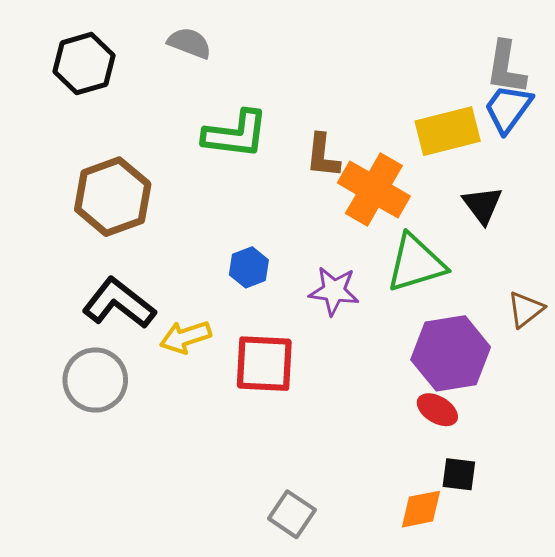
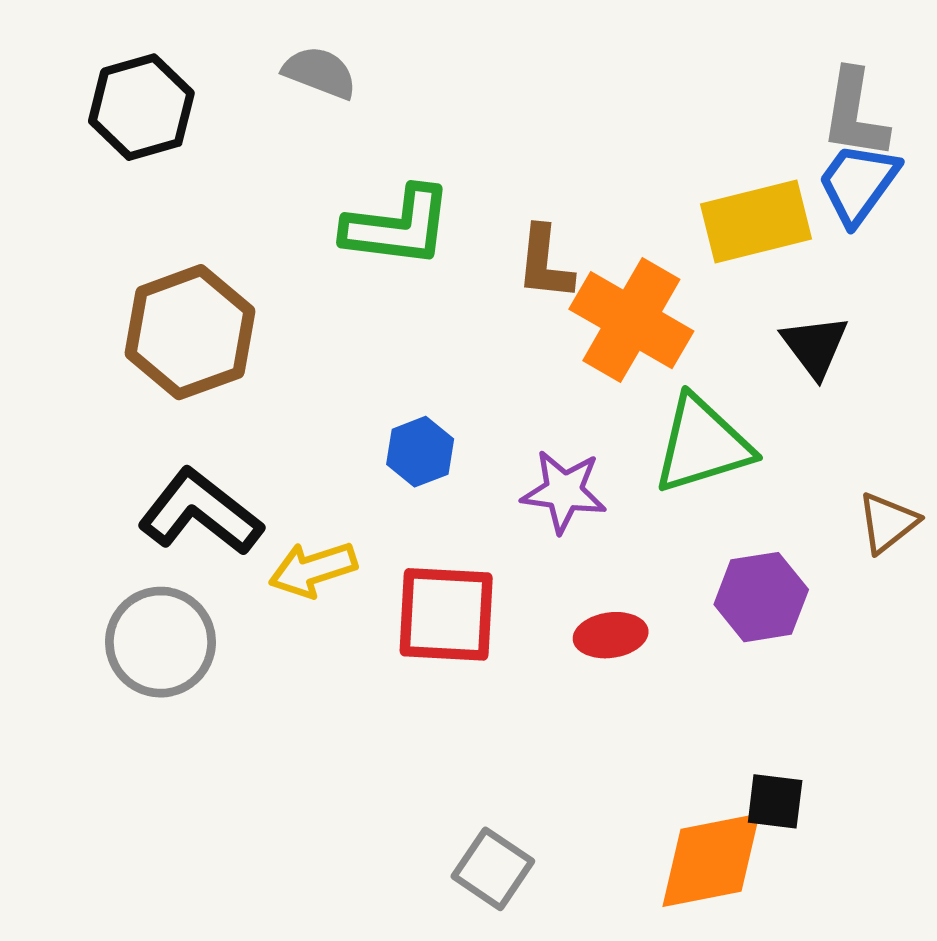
purple hexagon: (451, 353) -> (761, 597), size x0.7
red ellipse: (437, 410) -> (611, 635), moved, turned -39
orange diamond: (421, 509) -> (711, 860), size x1.5

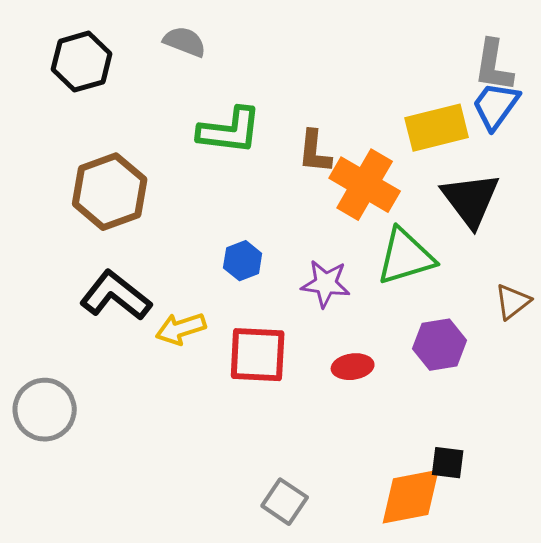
black triangle: (815, 346) -> (471, 200), size x1.5
gray circle: (161, 642) -> (45, 410), moved

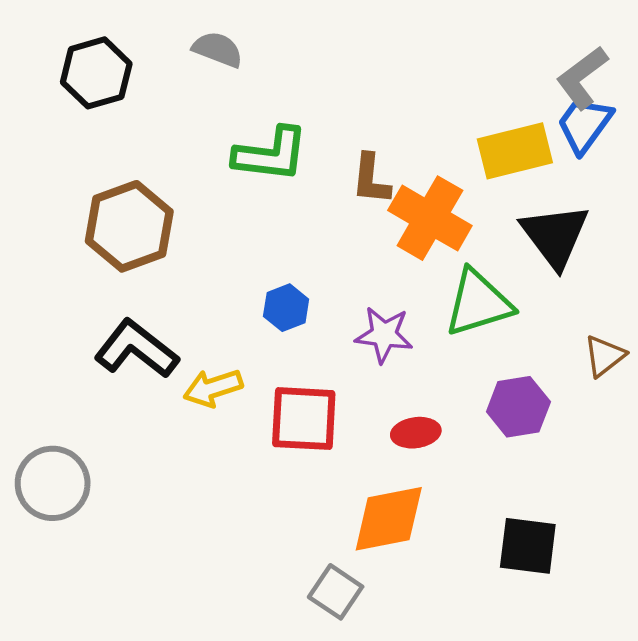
gray L-shape: (494, 66) -> (582, 78), turned 44
black square: (448, 463) -> (528, 546), size x1.5
orange diamond: (411, 497) -> (389, 519), moved

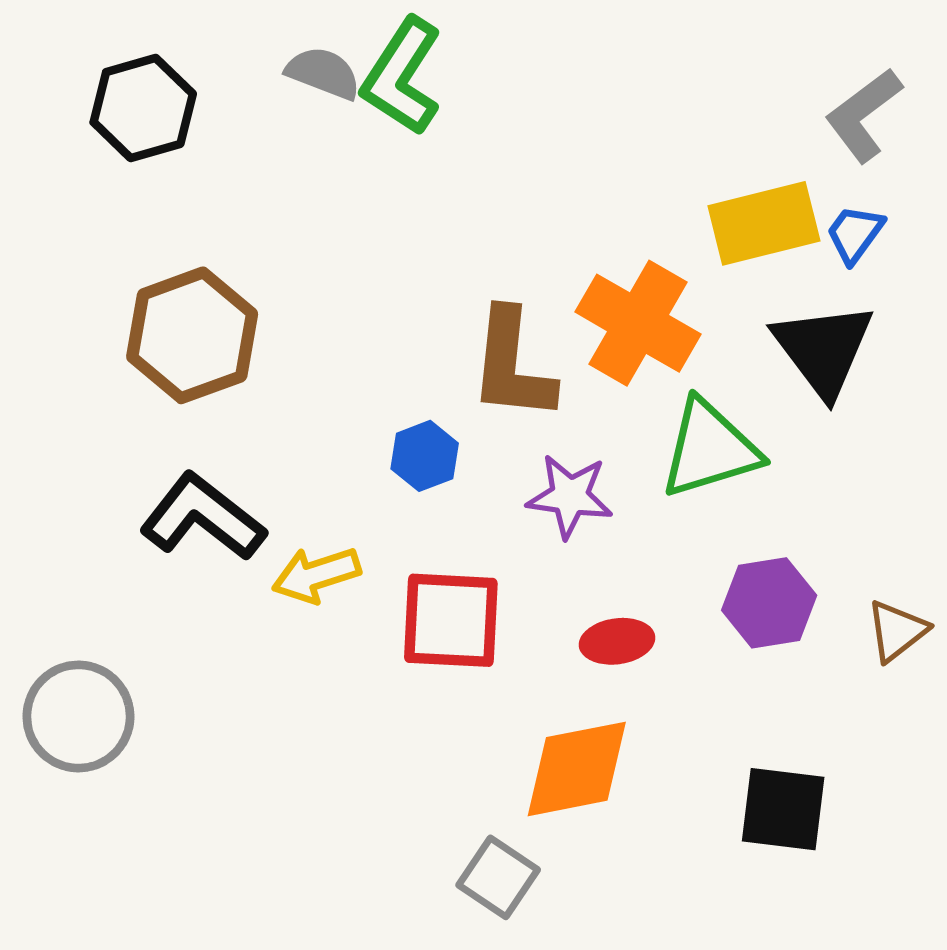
blue trapezoid: (584, 125) -> (855, 234), moved, size x0.7
green L-shape: (271, 154) -> (402, 77), moved, turned 116
brown L-shape: (371, 179) -> (512, 365), moved, size x1.5
brown triangle: (604, 356) -> (897, 631), moved

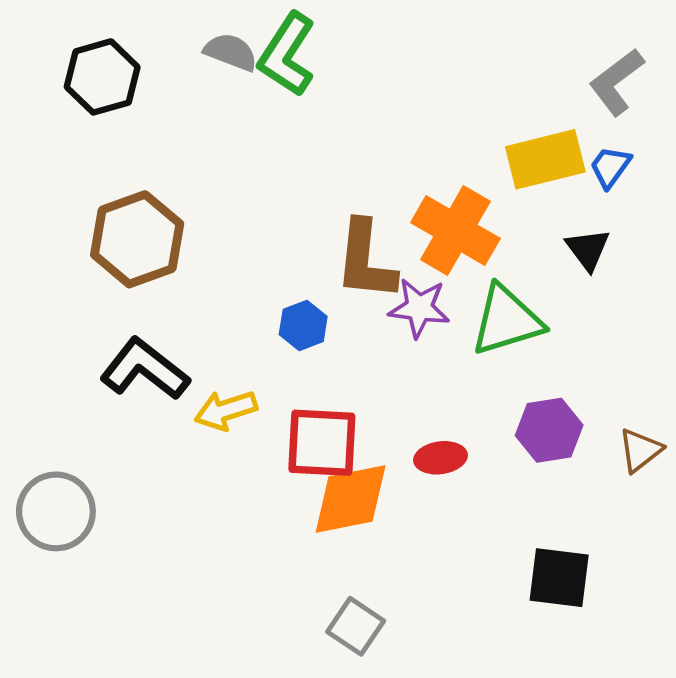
black triangle: (823, 349) -> (588, 249), size x0.6
purple star: (570, 496) -> (419, 308), moved
orange diamond: (577, 769) -> (351, 499), moved

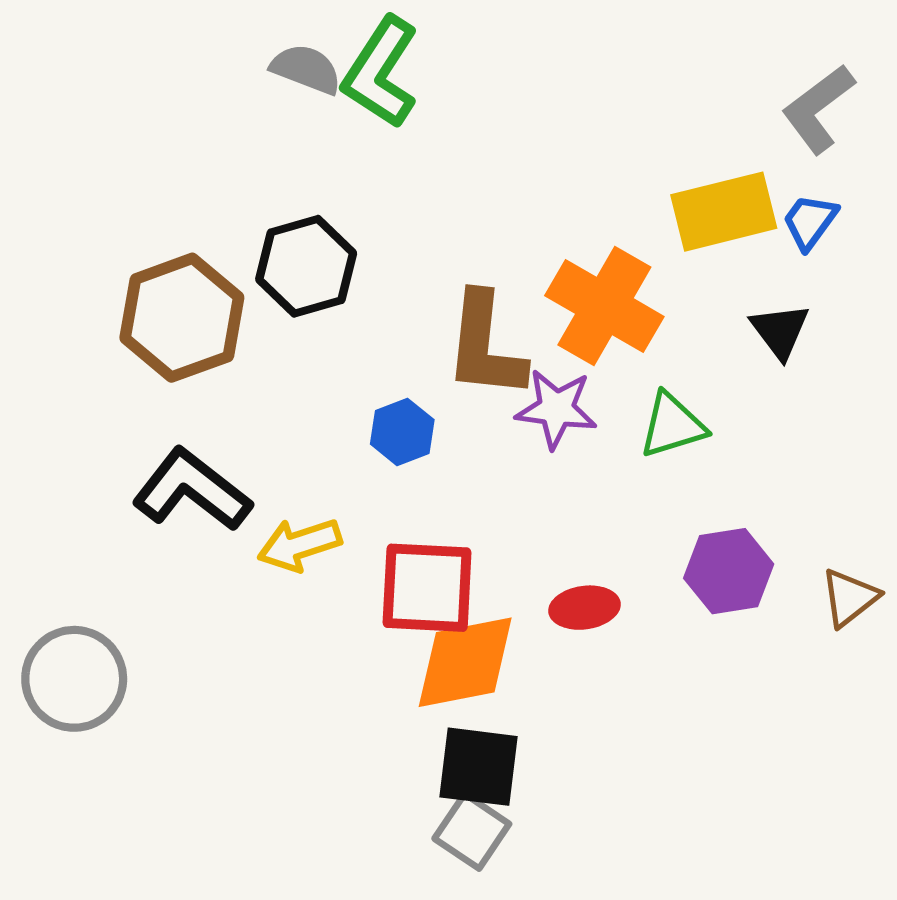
black hexagon: (102, 77) -> (306, 266), moved
green triangle: (507, 320) -> (672, 425), size x0.7
black square: (559, 578) -> (478, 767), moved

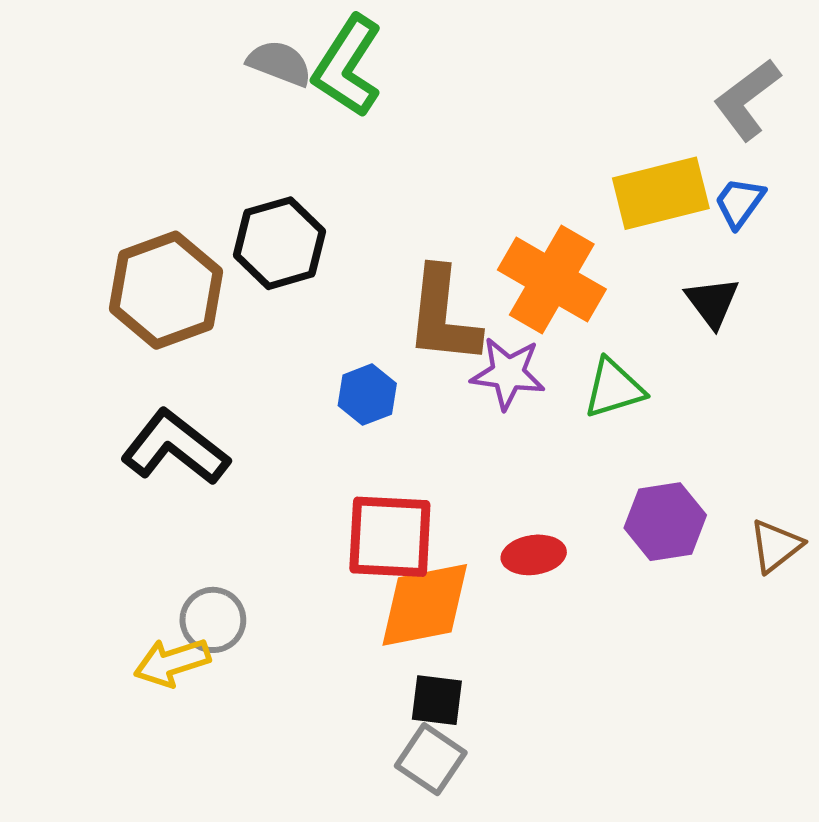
yellow arrow: (300, 545) -> (172, 662), moved
gray circle: (74, 679) -> (213, 620), moved, size x0.7
black square: (478, 767) -> (437, 700), size x0.7

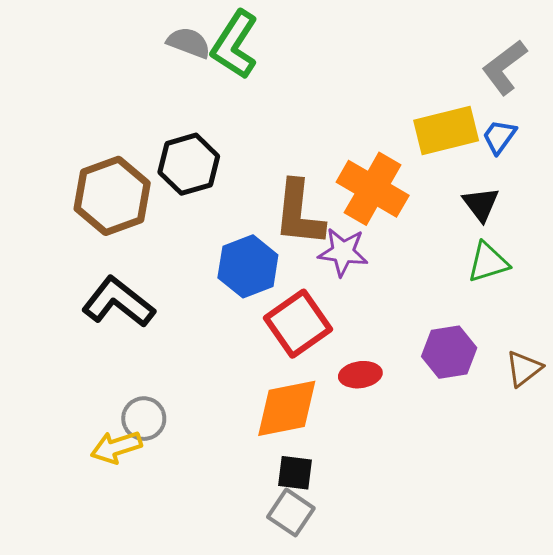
green triangle: (614, 388) -> (488, 262), moved
blue hexagon: (367, 395) -> (248, 266), size x1.5
red square: (390, 537) -> (298, 324), moved, turned -38

